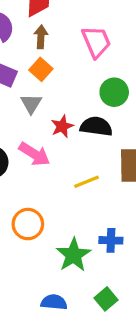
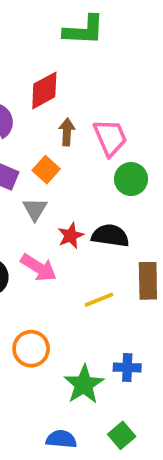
brown arrow: (41, 37) -> (67, 132), moved
green circle: (114, 92) -> (131, 179), moved

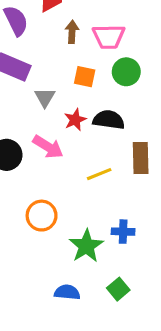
pink trapezoid: (110, 138) -> (109, 37), turned 112
orange square: (46, 170) -> (85, 77), moved, turned -30

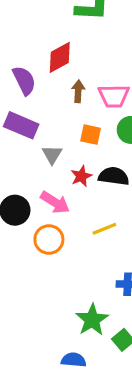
orange circle: (42, 216) -> (49, 240), moved
green star: (86, 246) -> (92, 320), moved
blue semicircle: (67, 292) -> (74, 360), moved

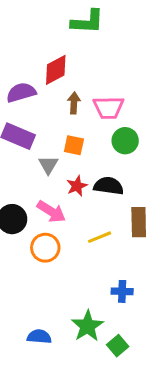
purple semicircle: (24, 81) -> (21, 92), turned -80
orange square: (91, 135) -> (74, 145), moved
blue semicircle: (74, 360) -> (39, 337), moved

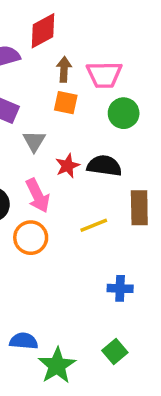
orange square: (74, 145) -> (66, 103), moved
pink arrow: (51, 212) -> (38, 196), turned 32
green star: (87, 326) -> (57, 366), moved

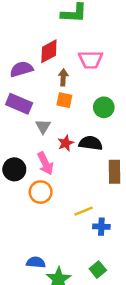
pink trapezoid: (104, 75) -> (91, 60), moved
yellow line: (94, 225) -> (84, 211), moved

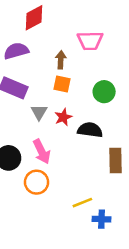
red diamond: (49, 51) -> (34, 18), moved
red star: (66, 143) -> (63, 117), moved

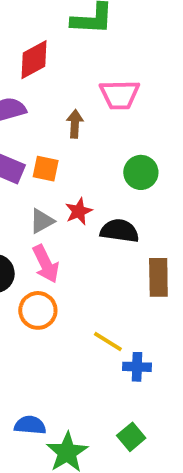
orange square: (62, 84) -> (46, 169), moved
gray triangle: (39, 112) -> (42, 221), moved, turned 30
yellow line: (82, 203) -> (108, 342), turned 54

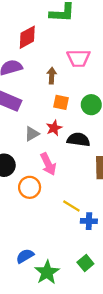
orange square: (46, 169) -> (61, 102), moved
pink arrow: (46, 264) -> (48, 164), moved
blue semicircle: (30, 425) -> (25, 256), turned -36

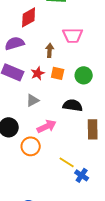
red star: (54, 128) -> (38, 73), moved
pink arrow: (48, 164) -> (47, 126), turned -90
blue cross: (89, 221) -> (82, 175), turned 32

